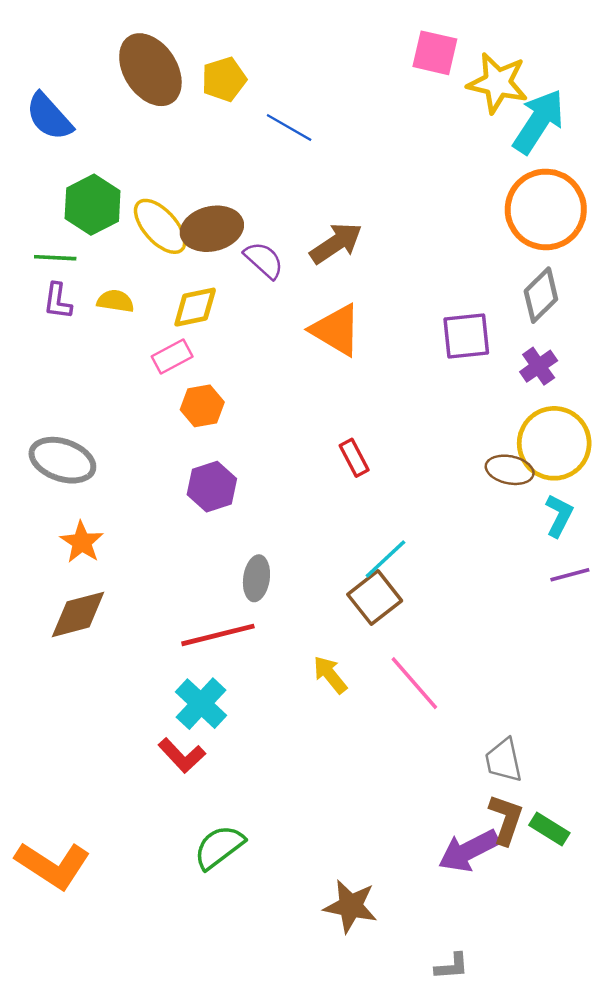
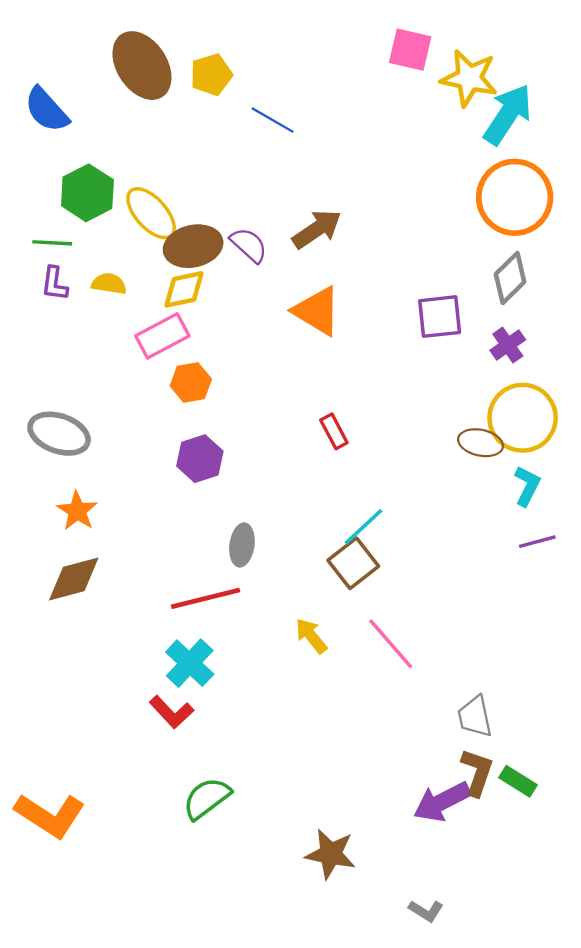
brown ellipse: (212, 229) -> (193, 246), moved
pink rectangle: (172, 357) -> (162, 336), size x1.4
gray L-shape: (452, 966) -> (426, 911), turned 36

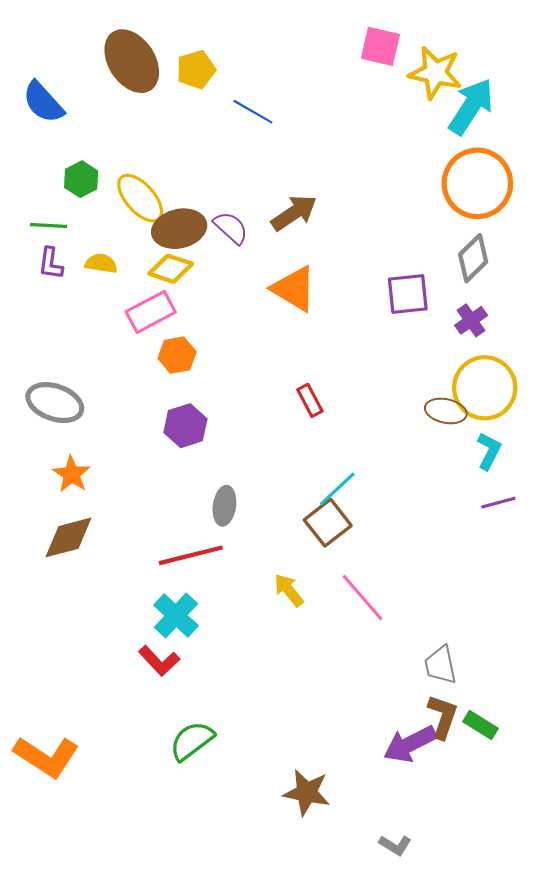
green hexagon: (87, 193) -> (81, 179), size x0.7
yellow diamond: (184, 289) -> (171, 269), turned 30

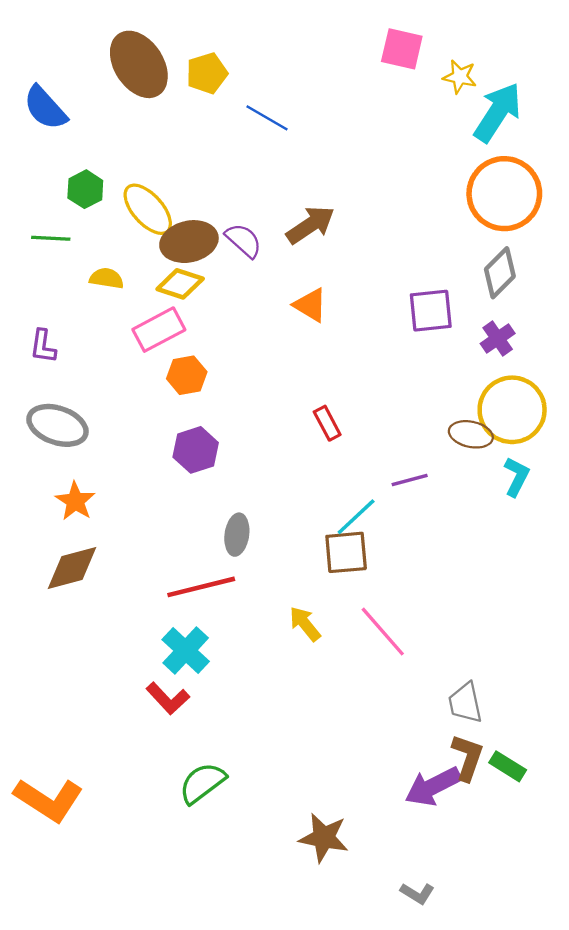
yellow star: (435, 73) -> (460, 77), size x0.6
purple L-shape: (51, 263) -> (43, 346), moved
orange triangle: (294, 289) -> (310, 305), size x0.7
purple line: (498, 503) -> (410, 480), moved
brown square: (328, 523) -> (346, 552), turned 33

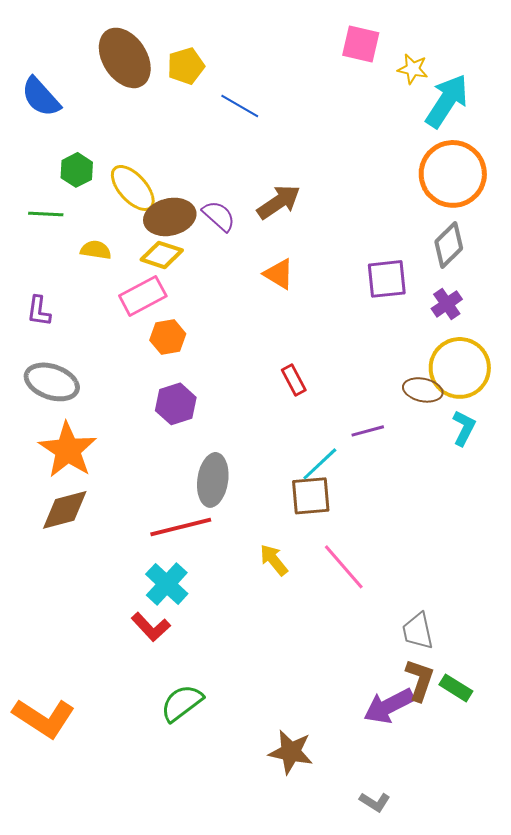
orange star: (75, 501) -> (68, 450), size x1.6
gray ellipse: (237, 535) -> (213, 480), size x1.4

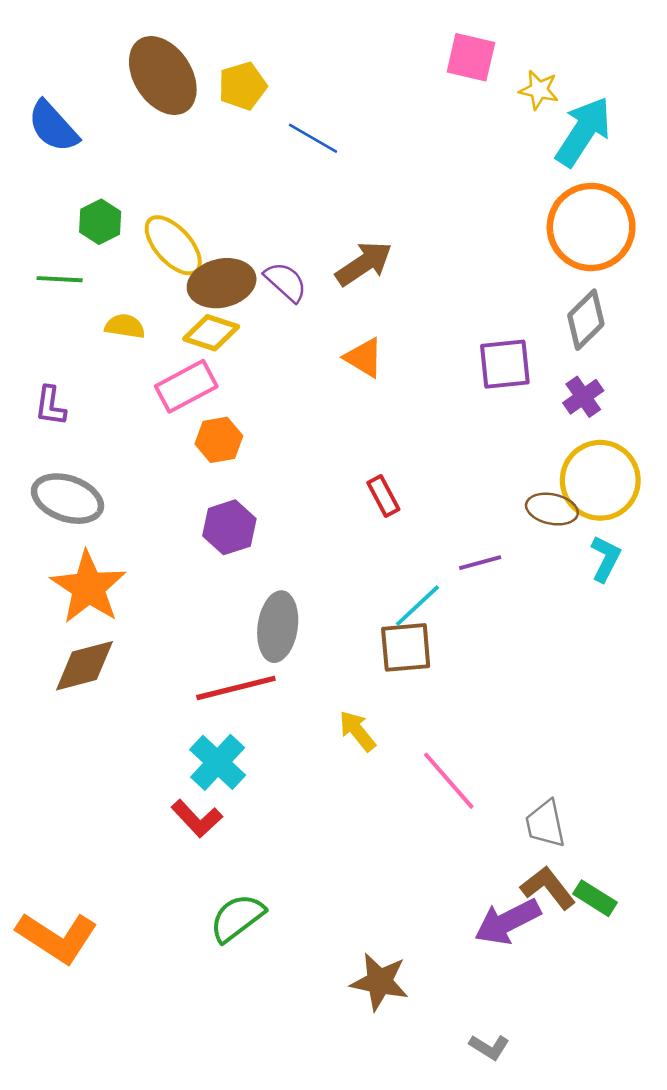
pink line: (344, 567) -> (449, 781), moved
brown L-shape: (420, 680) -> (548, 888), turned -57

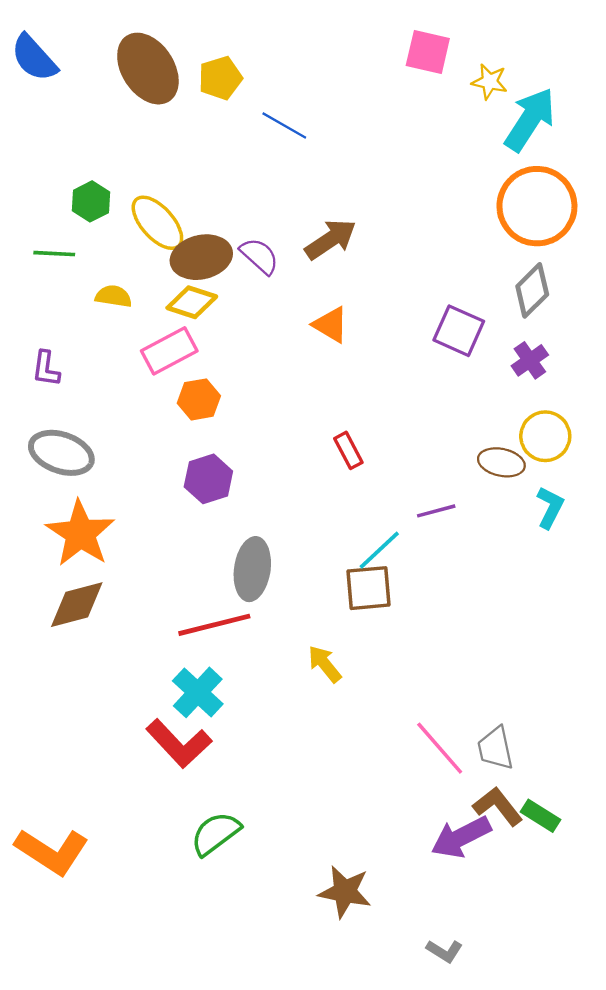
blue semicircle: (53, 126) -> (34, 58), moved
purple square: (505, 364) -> (459, 331), turned 30
yellow circle: (600, 480) -> (545, 436), size x0.7
pink line: (449, 781) -> (440, 748), moved
red L-shape: (197, 819) -> (179, 743), size x1.4

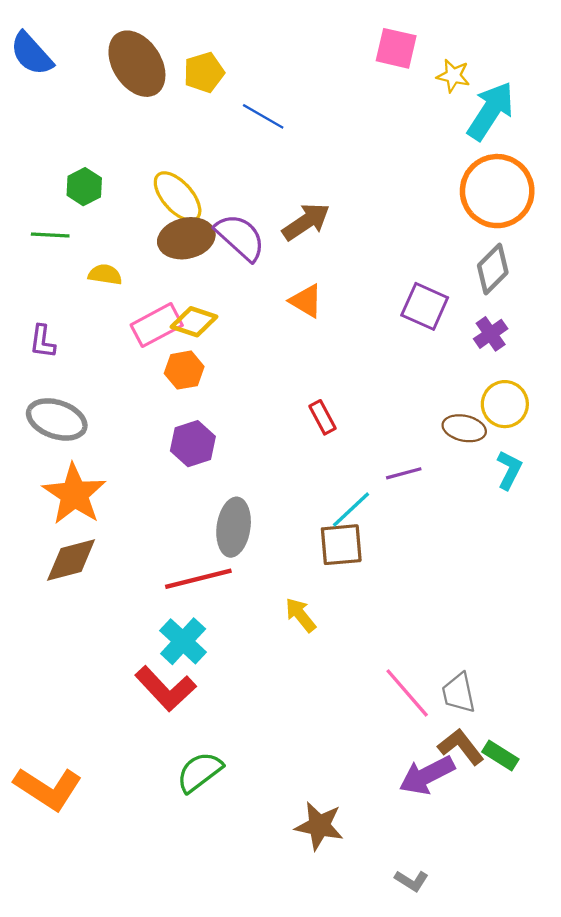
yellow ellipse: (157, 223) -> (178, 197), moved
purple semicircle: (259, 256) -> (240, 237), size x1.4
yellow diamond: (192, 302) -> (194, 322), moved

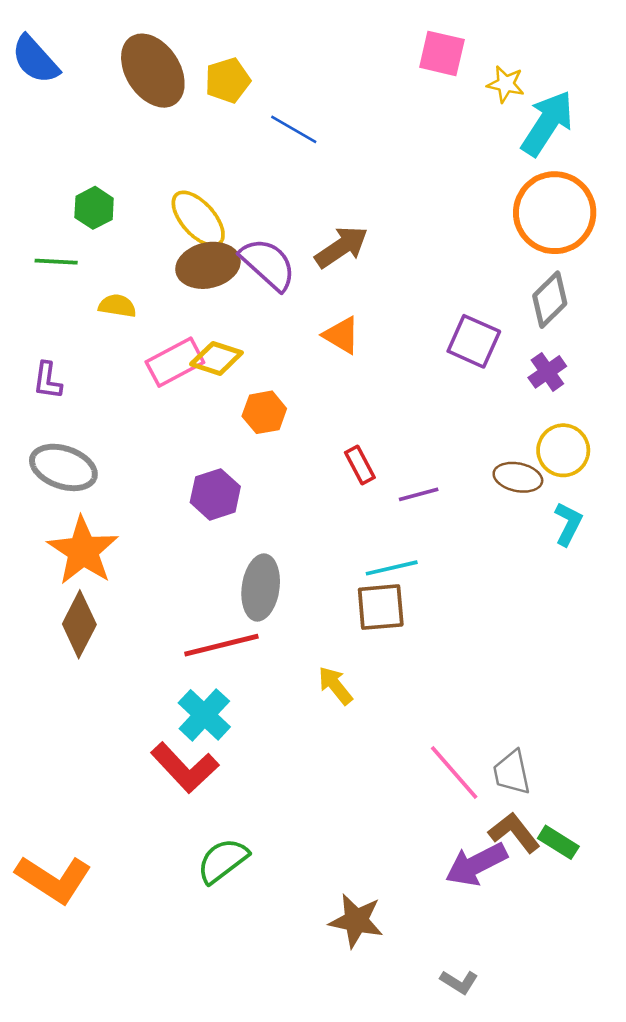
orange hexagon: (184, 370) -> (264, 412), moved
purple line: (404, 473) -> (419, 494), moved
cyan line: (351, 510) -> (392, 568), turned 30
brown diamond: (71, 560) -> (79, 624), turned -48

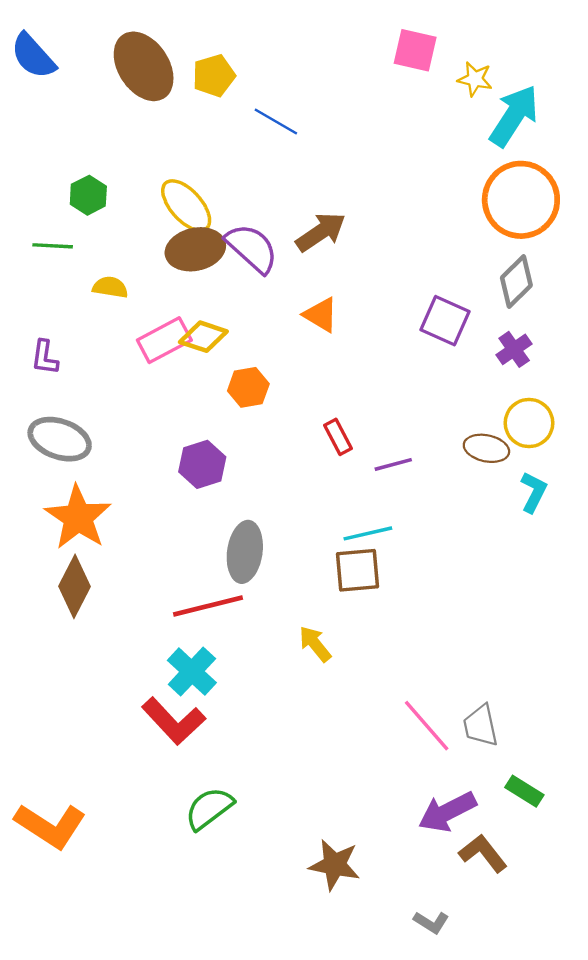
brown L-shape: (514, 833) -> (483, 853), moved

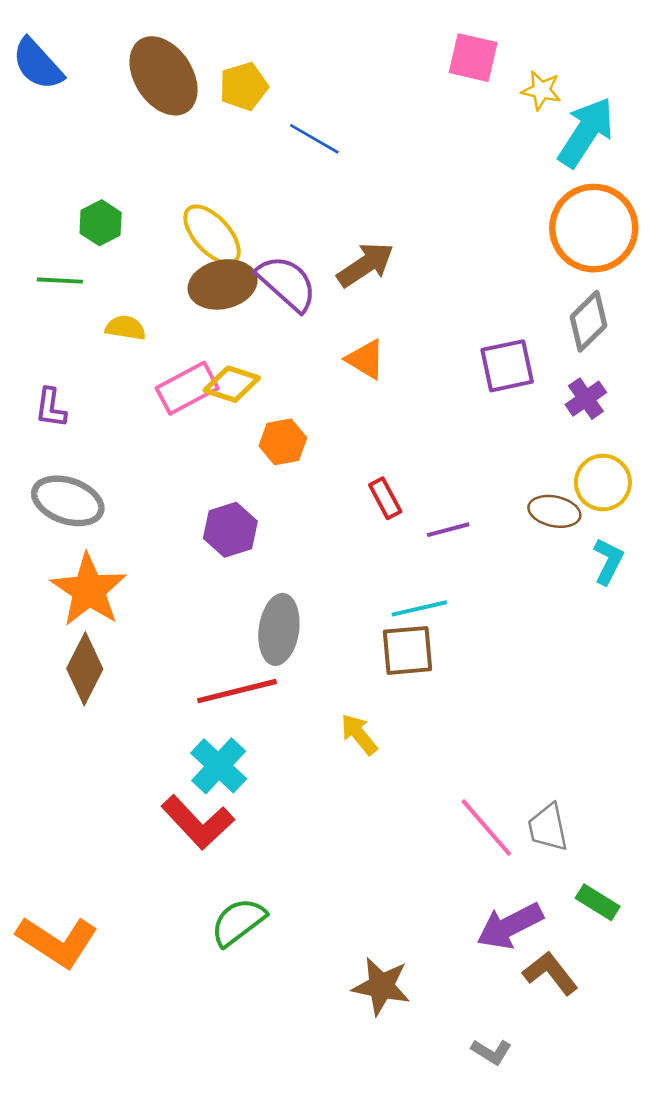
purple square: (445, 321) -> (507, 366), turned -36

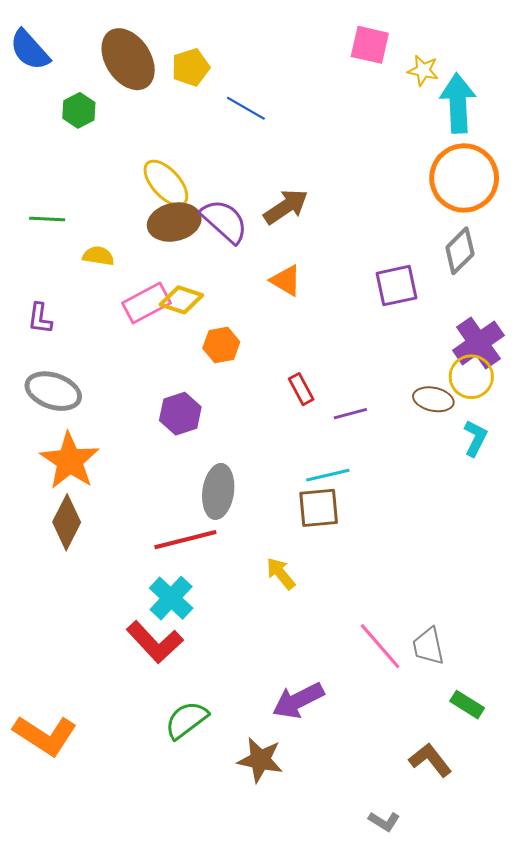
cyan arrow: (586, 132) -> (458, 103), turned -36
green hexagon: (101, 223) -> (79, 110), moved
purple cross: (586, 399) -> (478, 343), moved, size x1.6
purple arrow: (510, 926) -> (298, 700), moved
brown star: (381, 986) -> (260, 760), moved

